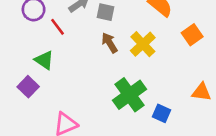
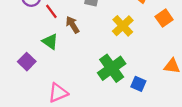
brown arrow: (110, 43) -> (73, 25), moved
green triangle: (44, 60) -> (50, 41), moved

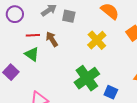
red line: (51, 11) -> (33, 35), moved, turned -56

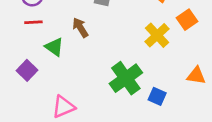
red line: (33, 35) -> (33, 22), moved
yellow cross: (97, 40) -> (157, 35), moved

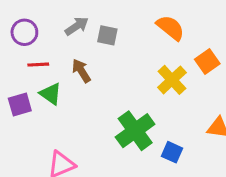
red line: (33, 22) -> (38, 65), moved
purple square: (27, 70) -> (20, 105), moved, turned 30

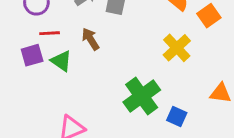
orange square: (207, 61) -> (209, 16), moved
purple square: (20, 105) -> (32, 55), moved

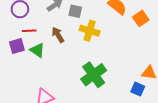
yellow cross: (177, 48) -> (90, 31), moved, turned -30
blue square: (177, 117) -> (138, 89), moved

